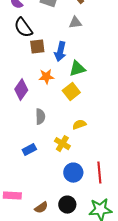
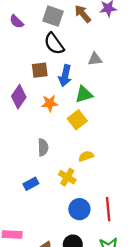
gray triangle: (75, 23) -> (95, 59), moved
black semicircle: (23, 28) -> (54, 44), moved
purple diamond: (21, 90) -> (19, 97), moved

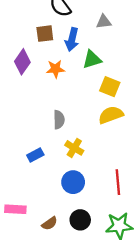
yellow square: (77, 120) -> (110, 87), moved, turned -30
gray semicircle: (43, 147) -> (59, 120), moved
yellow semicircle: (86, 156) -> (111, 115), moved, size x1.5
blue circle: (79, 209) -> (73, 182), moved

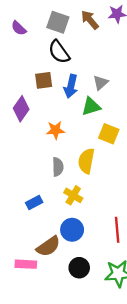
gray triangle: (104, 22) -> (101, 83), moved, turned -35
orange star: (55, 69) -> (55, 130), moved
yellow semicircle: (111, 115) -> (86, 161), moved, turned -60
pink rectangle: (15, 209) -> (26, 264), moved
brown semicircle: (50, 223) -> (48, 246), moved, size x1.5

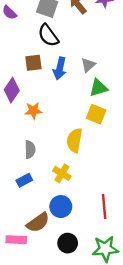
green triangle: (91, 106) -> (98, 88), moved
orange star: (55, 130) -> (33, 111), moved
gray semicircle: (58, 167) -> (30, 149), moved

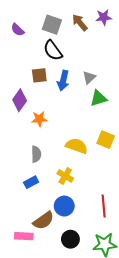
yellow square: (96, 114) -> (106, 140), moved
yellow semicircle: (74, 140) -> (77, 146), turned 100

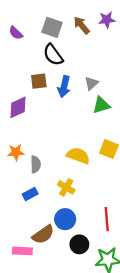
purple diamond: (20, 100) -> (18, 107), turned 30
orange star: (39, 119) -> (16, 152), moved
black circle: (70, 239) -> (79, 244), moved

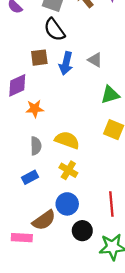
gray triangle: (91, 83) -> (95, 60), turned -48
green triangle: (101, 105) -> (110, 95), moved
orange star: (16, 152) -> (35, 109), moved
yellow semicircle: (78, 156) -> (67, 140), moved

